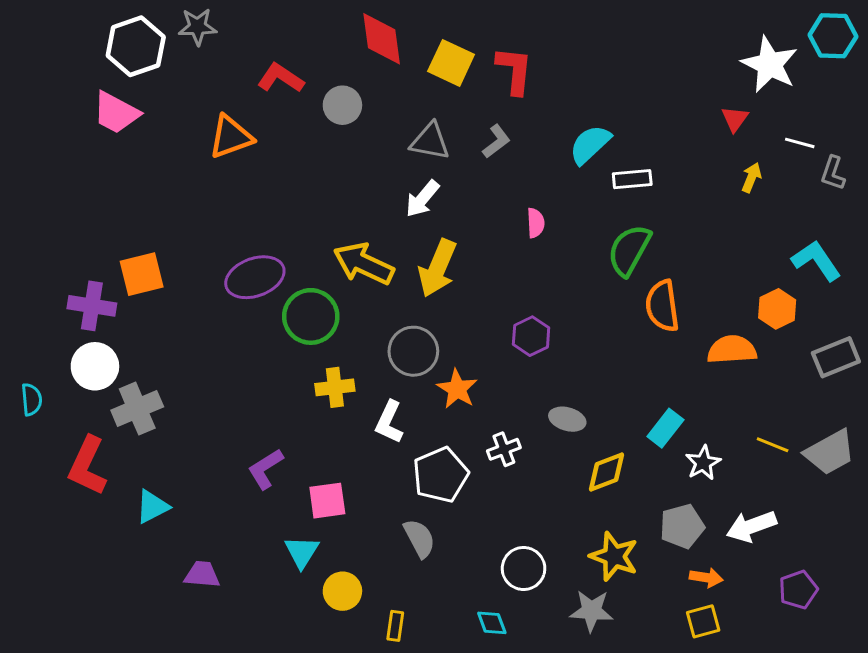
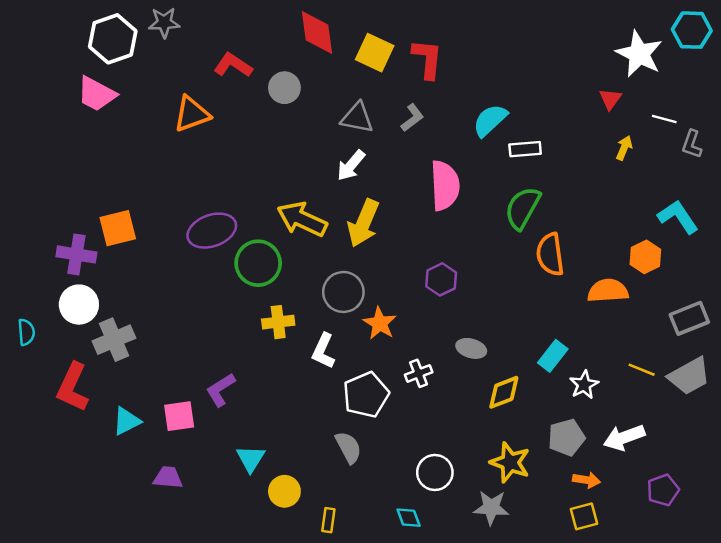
pink semicircle: (536, 223) -> (445, 185), size x2.0
gray rectangle: (836, 357) -> (689, 318), moved
pink square: (327, 501) -> (179, 416), moved

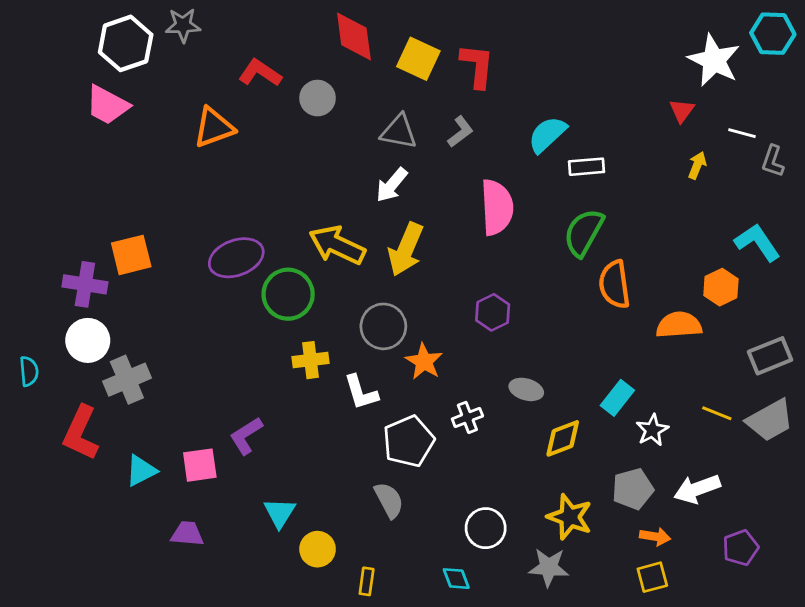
white L-shape: (323, 351) -> (361, 392), turned -42

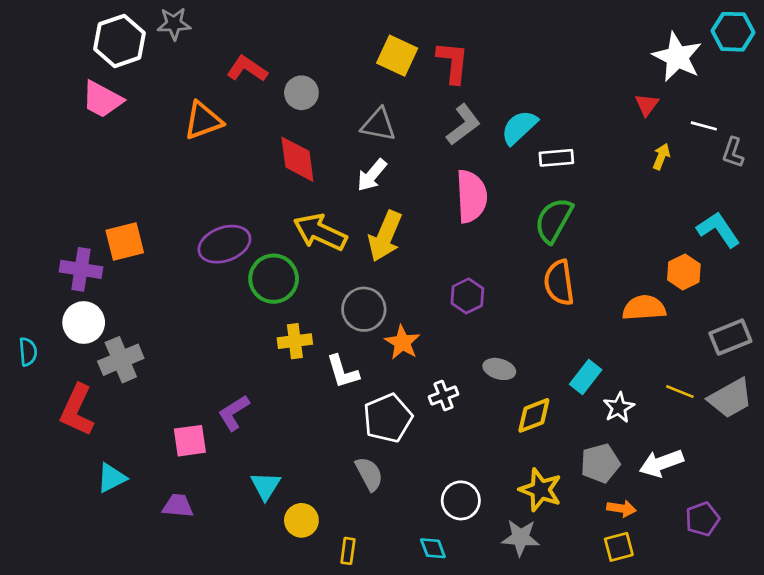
red diamond: (354, 36) -> (297, 159), moved
gray L-shape: (460, 132) -> (463, 125), moved, size x1.4
orange semicircle: (614, 284) -> (559, 283), moved
cyan triangle: (141, 471) -> (112, 478), moved

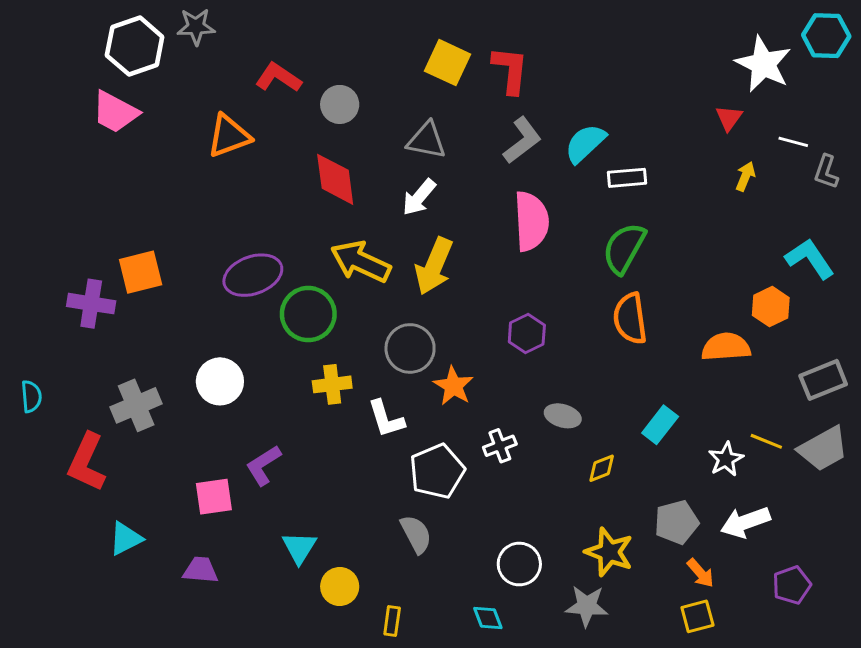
white circle: (84, 322) -> (220, 381), moved
white star: (619, 407) -> (726, 459), moved
yellow diamond: (534, 415) -> (602, 468), size x0.7
orange arrow: (621, 508) -> (700, 573), turned 40

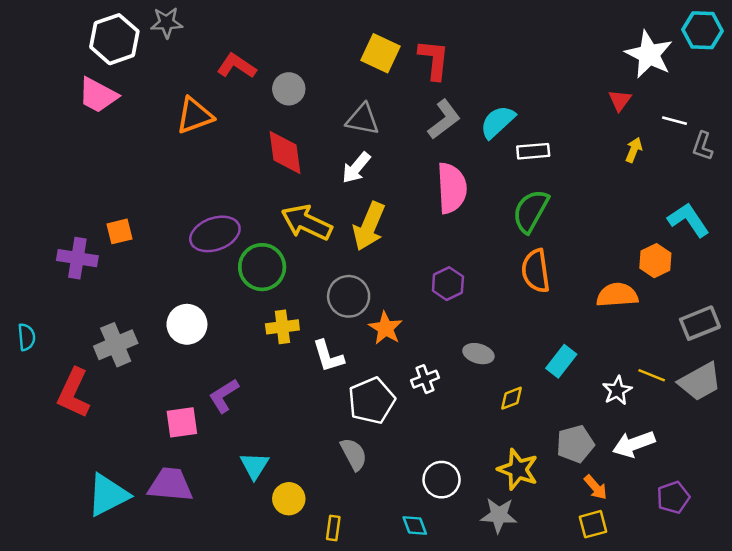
orange square: (141, 272) -> (119, 231), size x0.7
cyan triangle: (126, 539) -> (108, 495), moved, size x1.5
purple trapezoid: (200, 570) -> (170, 485), size x1.5

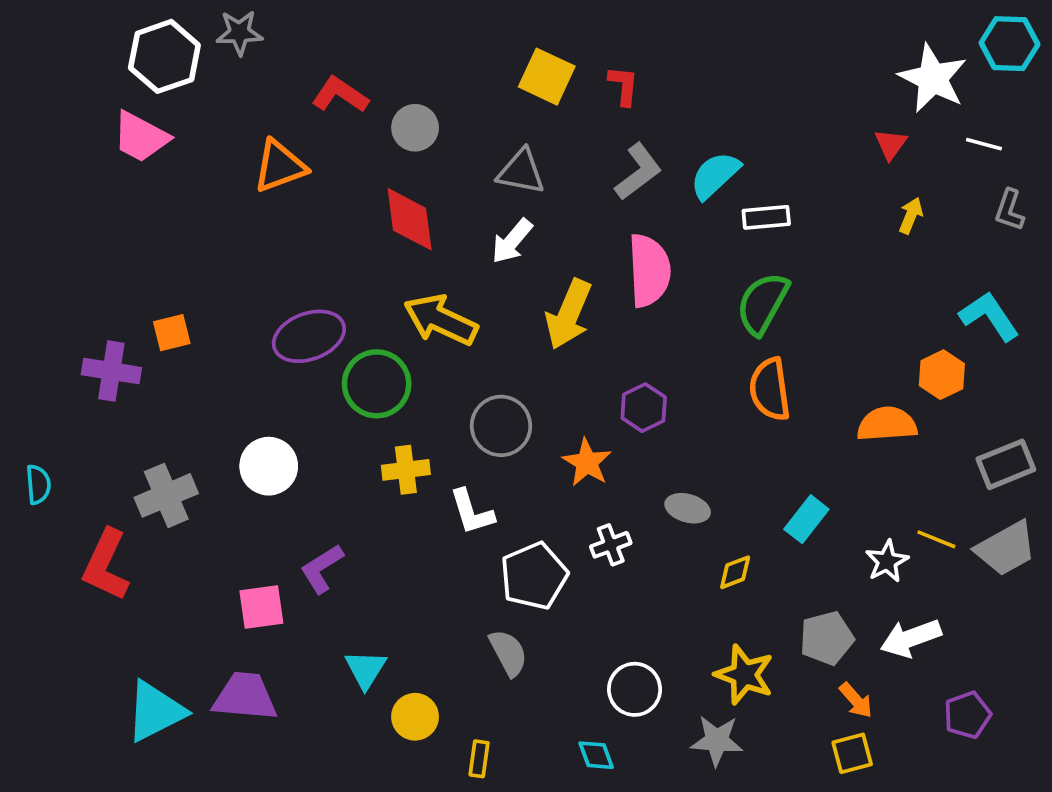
red L-shape: (434, 60) -> (624, 86), size x0.7
white line: (674, 121) -> (984, 144), moved
yellow arrow: (369, 226) -> (569, 314), moved
orange star: (386, 328) -> (587, 462), moved

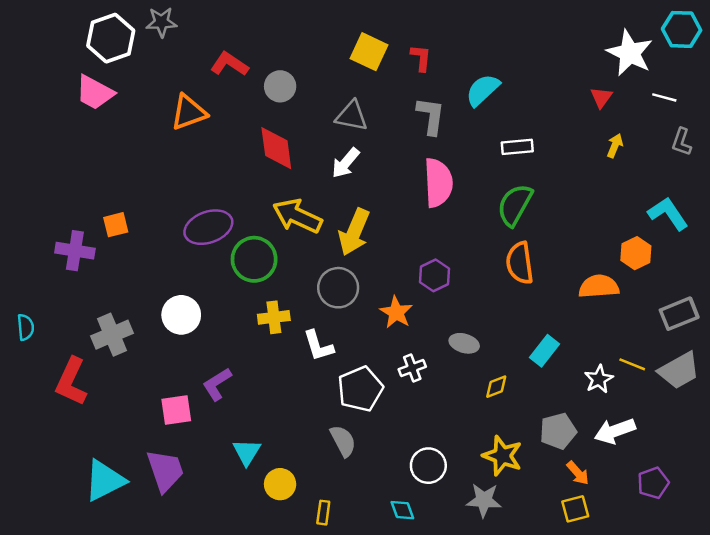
gray L-shape: (638, 172) -> (431, 116), turned -45
cyan semicircle: (715, 175) -> (483, 90), moved
yellow arrow: (569, 314) -> (354, 232), moved
purple trapezoid: (245, 697) -> (165, 471), turned 66

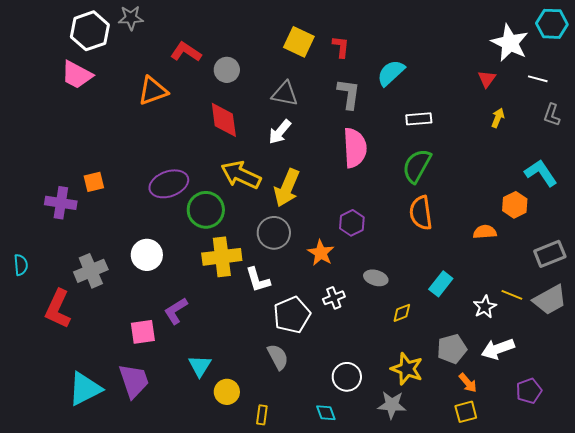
orange semicircle: (599, 286) -> (485, 232), size x0.7
yellow cross: (274, 317) -> (222, 257), size x1.5

